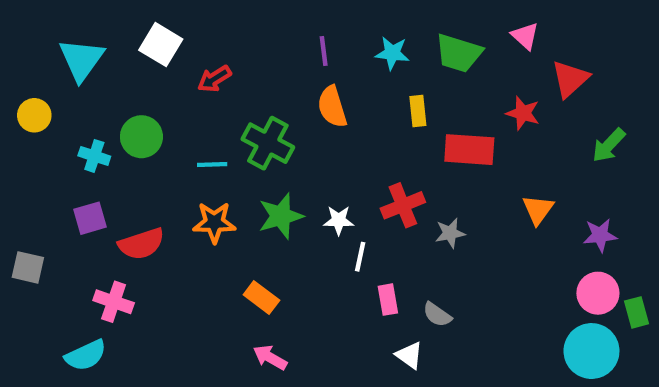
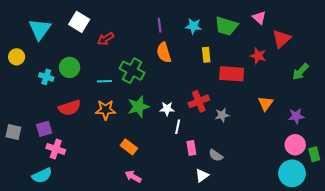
purple square: (90, 218) -> (44, 129), moved
red semicircle: (141, 244) -> (70, 108), moved
white triangle: (409, 355) -> (202, 175), turned 48

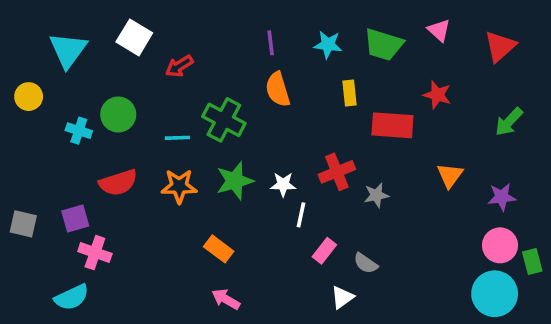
red triangle: (281, 39) -> (500, 46), moved
pink rectangle: (191, 148) -> (324, 251), turned 48

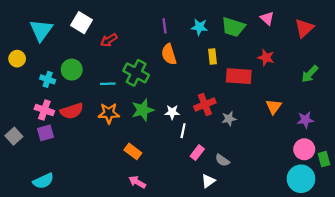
gray square: (23, 224) -> (14, 136), turned 35
pink cross: (95, 253) -> (44, 110), moved

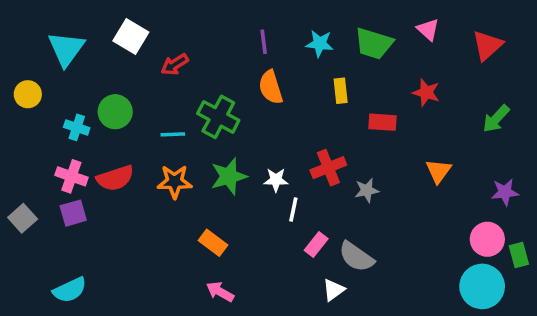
red rectangle: (239, 76) -> (383, 122), size x0.7
purple star: (305, 120) -> (505, 192), moved
gray semicircle: (222, 160) -> (356, 257), size x1.5

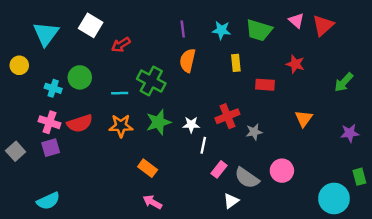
red triangle: (487, 45) -> (323, 25), moved
orange semicircle: (271, 87) -> (188, 60), turned 30
pink circle: (487, 239) -> (282, 171), moved

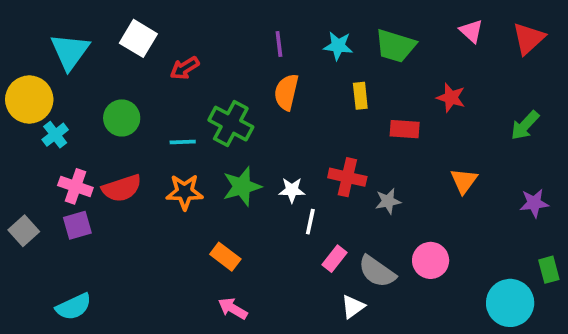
pink triangle: (296, 21) -> (471, 31), moved
red triangle: (323, 25) -> (529, 38), moved
yellow circle: (19, 65) -> (29, 99), size x1.6
cyan cross: (53, 88) -> (55, 135), moved, turned 35
red cross: (227, 116) -> (347, 177), turned 35

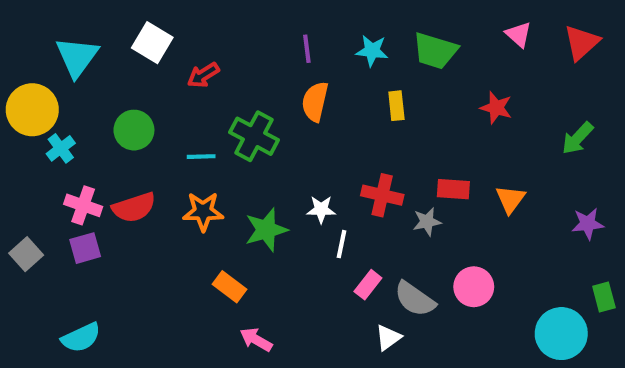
red rectangle: (405, 129) -> (453, 189), moved
green star: (242, 186) -> (266, 230), moved
orange rectangle: (225, 257) -> (230, 287), moved

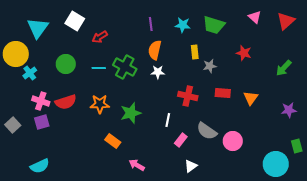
cyan line: (201, 157) -> (99, 68), moved
white star: (321, 209) -> (158, 72), moved
gray star: (427, 222) -> (210, 66), moved
gray semicircle: (415, 299) -> (207, 131), moved
pink arrow: (256, 340) -> (137, 165), moved

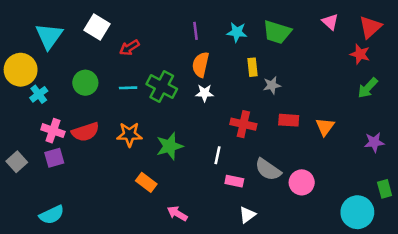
red star: (244, 53) -> (360, 54), moved
pink rectangle: (181, 140) -> (234, 181), turned 64

